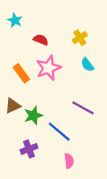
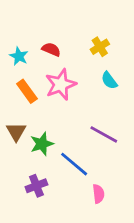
cyan star: (15, 20) -> (19, 56), moved
brown triangle: (13, 106) -> (16, 132), turned -35
pink semicircle: (69, 161) -> (98, 194), moved

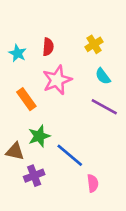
red semicircle: (51, 49) -> (48, 47), turned 72
orange rectangle: (27, 91) -> (26, 99), moved
brown triangle: (16, 132) -> (15, 151), moved, turned -48
purple line: (104, 134) -> (104, 107), moved

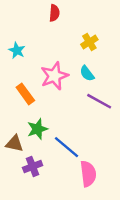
red semicircle: (48, 47) -> (54, 13), moved
cyan semicircle: (103, 76) -> (87, 73), moved
pink semicircle: (93, 183) -> (88, 174), size x1.5

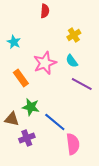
green star: (37, 129) -> (31, 107), turned 30

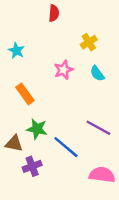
cyan semicircle: (72, 61) -> (97, 73), moved
pink star: (45, 63) -> (63, 70), moved, size x0.7
purple line: (82, 84) -> (98, 128), moved
pink semicircle: (73, 144) -> (102, 175), moved, turned -75

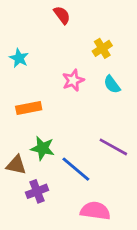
red semicircle: (54, 13) -> (62, 15), turned -42
orange rectangle: (25, 94) -> (29, 108), turned -65
pink semicircle: (102, 175) -> (95, 211), moved

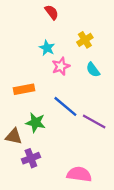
cyan star: (19, 58) -> (47, 48), moved
blue line: (76, 169) -> (65, 106), moved

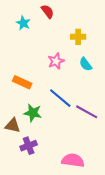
yellow cross: (85, 40) -> (78, 37), turned 32
cyan star: (47, 48) -> (23, 23), moved
orange rectangle: (24, 89) -> (22, 82), turned 36

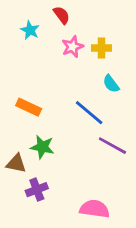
pink star: (56, 61) -> (73, 47), moved
blue line: (60, 98) -> (89, 113), moved

